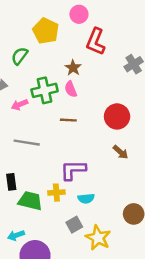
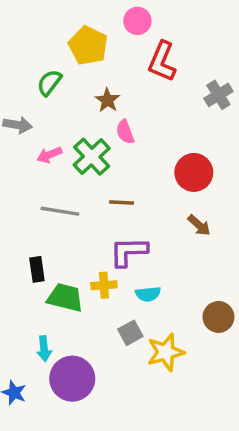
brown star: (73, 68) -> (107, 100), moved
green cross: (45, 90) -> (92, 157), moved, turned -30
brown line: (68, 120) -> (122, 202), moved
cyan arrow: (16, 235) -> (44, 349), turned -77
yellow star: (98, 238) -> (166, 352), turned 30

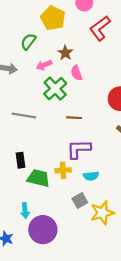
red L-shape: (162, 61) -> (100, 28), turned 30
pink arrow: (49, 155) -> (44, 65), moved
gray line: (60, 211) -> (24, 115), moved

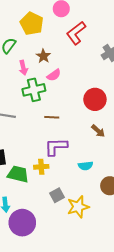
pink arrow: (44, 65) -> (23, 68), turned -80
pink semicircle: (76, 73) -> (54, 75), turned -104
green cross: (55, 89) -> (34, 90), turned 30
cyan semicircle: (91, 176) -> (85, 166), moved

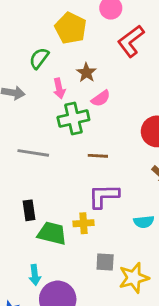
gray square: (57, 195) -> (105, 262), turned 32

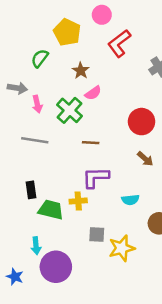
pink arrow: (59, 88) -> (37, 104), moved
green cross: (73, 119) -> (70, 110), turned -35

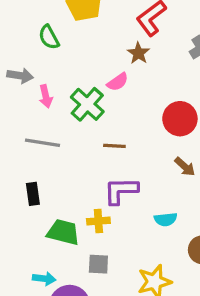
green semicircle: (40, 58) -> (49, 37), turned -66
brown star: (81, 71) -> (138, 53), moved
black rectangle: (31, 190) -> (33, 194), moved
gray square: (97, 235) -> (98, 264), moved
cyan arrow: (36, 246) -> (44, 279), turned -77

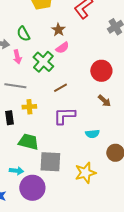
green semicircle: (49, 37) -> (23, 34), moved
brown star: (138, 53) -> (58, 30), moved
brown line: (114, 146) -> (60, 88), turned -32
yellow cross: (98, 221) -> (29, 107), moved
gray square: (98, 264) -> (50, 162), size x1.6

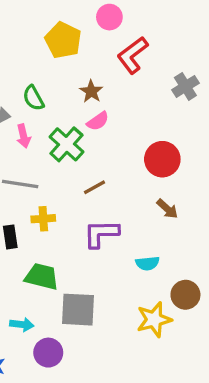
yellow star: (85, 173) -> (154, 320), moved
purple circle: (32, 188) -> (48, 353), size x0.7

